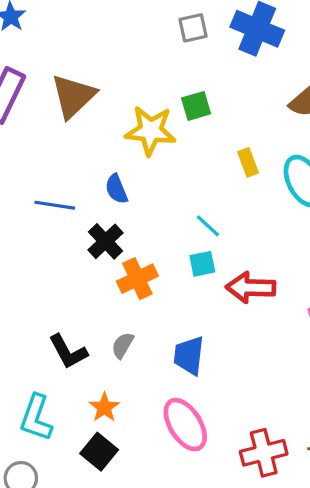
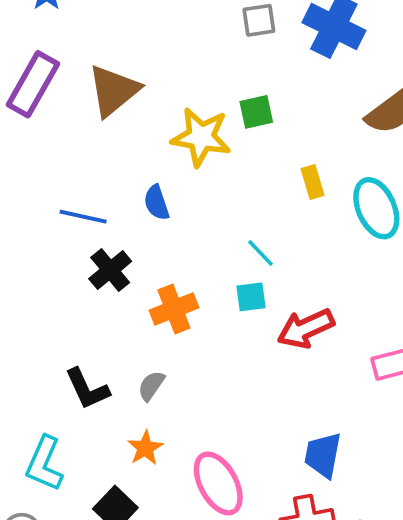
black cross: (105, 241) -> (110, 270), moved
red arrow: (251, 288) -> (306, 328), turned -30
blue trapezoid: (189, 355) -> (323, 455), moved
orange star: (104, 407) -> (145, 448), moved

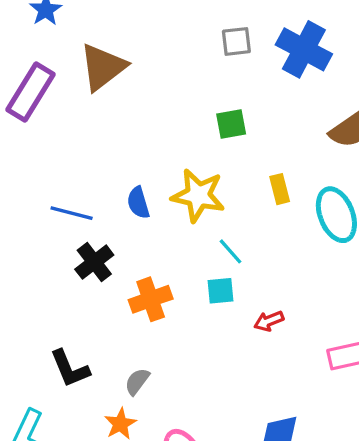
brown triangle: (114, 90) -> (103, 67), moved
yellow star: (201, 137) -> (198, 195), moved
red arrow: (306, 328) -> (269, 321), size x0.6
gray semicircle: (151, 386) -> (137, 381), moved

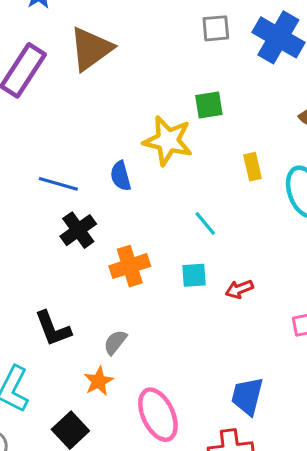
yellow star: (198, 195) -> (168, 141), moved
cyan square: (221, 291) -> (194, 275), moved

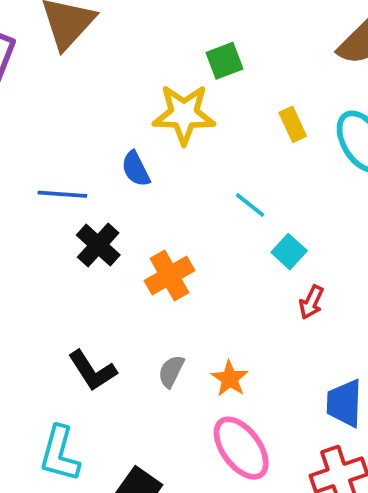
cyan square: (194, 275) -> (289, 252), moved, turned -32
red arrow: (239, 289) -> (311, 302), moved, turned -32
orange star: (99, 381) -> (230, 379), moved

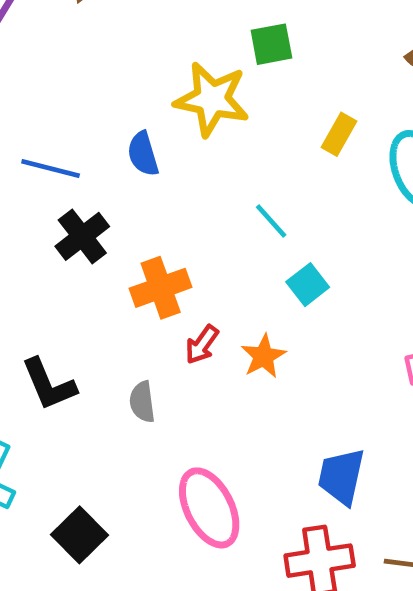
yellow rectangle: (293, 124) -> (339, 134), turned 44
red arrow: (311, 302) -> (202, 345), moved
gray semicircle: (171, 371) -> (142, 402), turned -44
orange star: (230, 379) -> (263, 356), moved

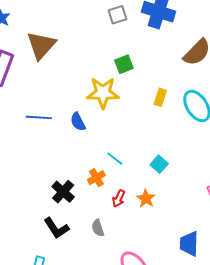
blue line: (51, 169) -> (39, 117), moved
cyan line: (271, 221) -> (115, 159), moved
black cross: (82, 236) -> (63, 192), moved
orange cross: (161, 288) -> (96, 178), size x0.7

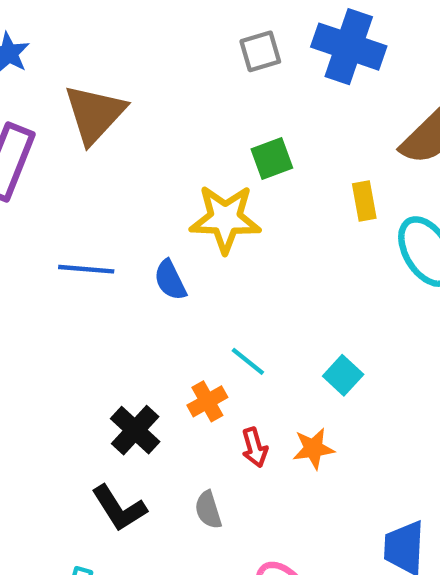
yellow rectangle: (160, 97) -> (364, 201), moved, turned -30
red arrow: (119, 199) -> (255, 447), turned -42
orange star: (146, 199) -> (313, 449), turned 30

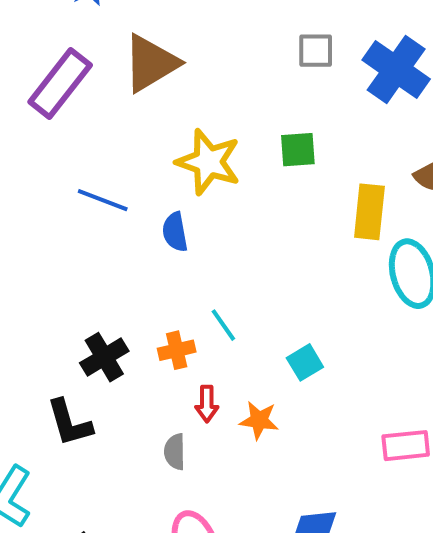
yellow rectangle: (364, 201) -> (369, 212), size x1.5
yellow star: (225, 219) -> (208, 162), moved
gray semicircle: (208, 510) -> (175, 452), moved

